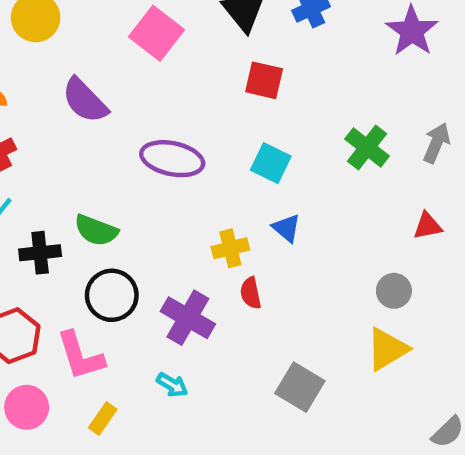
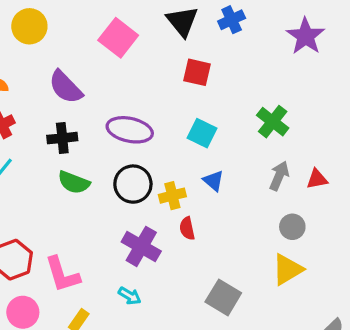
gray arrow: (437, 143) -> (279, 176), moved
black cross: (40, 253) -> (62, 138), moved
black circle: (112, 295) -> (133, 184), moved

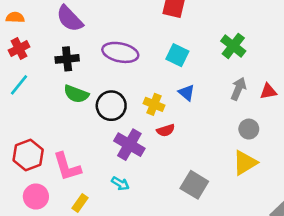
black circle: (133, 184) -> (111, 106), moved
yellow cross: (172, 196) -> (154, 104), turned 36
red semicircle: (187, 228) -> (166, 130), turned -96

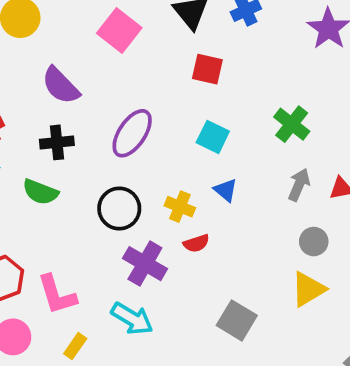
purple ellipse: (120, 52) -> (132, 133), turned -68
green semicircle: (76, 94) -> (40, 192), moved
cyan arrow: (120, 184) -> (132, 319), size x1.6

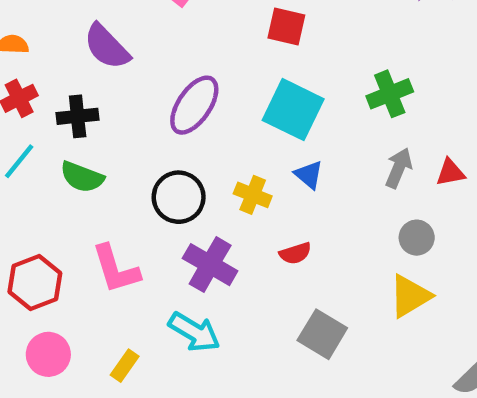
green cross: (292, 124) -> (390, 94), turned 30
cyan square: (213, 137) -> (293, 110), size x1.5
black cross: (57, 142) -> (78, 116), moved
red semicircle: (196, 243) -> (295, 253), moved
pink L-shape: (57, 295) -> (116, 269), moved

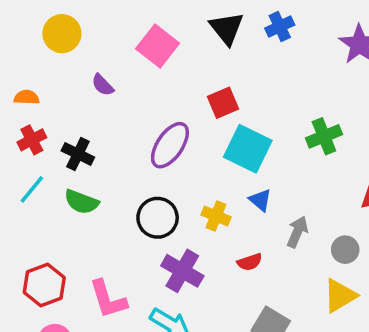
red square: (286, 26) -> (223, 103), moved, turned -36
purple semicircle: (107, 47) -> (103, 85), moved, size x0.6
black cross: (78, 116) -> (78, 154), turned 32
gray arrow: (399, 168) -> (297, 232), moved
pink L-shape: (116, 269) -> (108, 299), moved

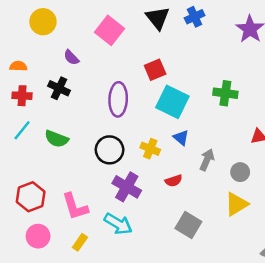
green cross: (324, 136) -> (225, 93), turned 30
red cross: (32, 140) -> (22, 96), turned 30
purple ellipse: (170, 145) -> (118, 99), turned -32
black cross: (78, 154) -> (59, 88), moved

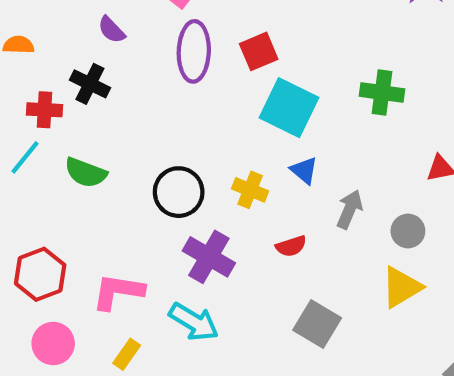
red cross: (22, 96) -> (44, 110), moved
purple ellipse: (118, 99) -> (194, 51), moved
pink L-shape: (75, 207) -> (118, 292), turned 116

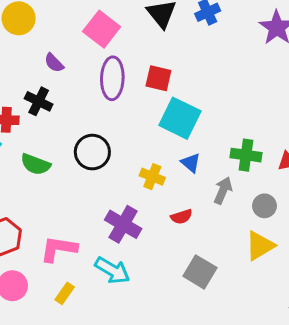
red square: (259, 51) -> (158, 78), turned 36
green cross: (382, 93) -> (246, 155), moved
black circle: (179, 192) -> (92, 152), moved

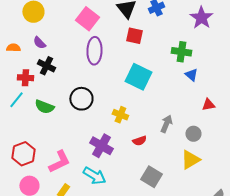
purple semicircle: (54, 63) -> (39, 43), moved
red square: (158, 78) -> (134, 36), moved
green cross: (246, 155) -> (181, 52), moved
blue triangle: (191, 163) -> (191, 75), moved
pink L-shape: (59, 249) -> (59, 162), turned 145

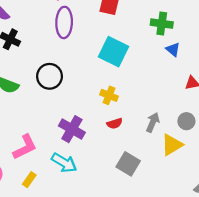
yellow cross: (120, 115) -> (109, 95), moved
gray arrow: (166, 124) -> (153, 122), moved
gray circle: (193, 134) -> (186, 121), moved

